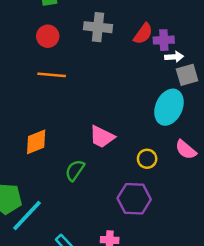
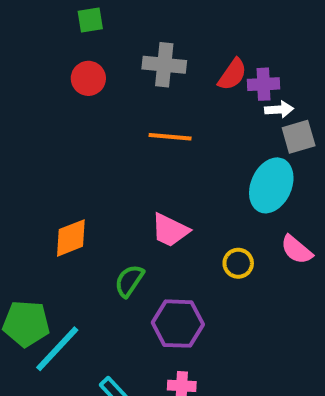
orange line: (52, 75) -> (170, 137), moved
purple hexagon: (134, 199) -> (178, 324), moved

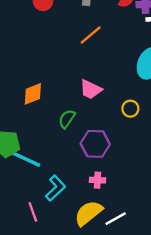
orange line: (170, 137) -> (91, 35), turned -45
cyan line: (57, 349) -> (25, 159), turned 72

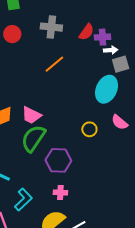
pink trapezoid: (91, 89) -> (31, 115), moved
green semicircle: (67, 119) -> (33, 138), size x1.6

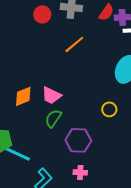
red circle: (12, 34) -> (42, 14), moved
green semicircle: (33, 138) -> (53, 118), size x0.7

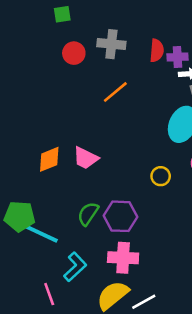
red semicircle: (106, 12) -> (157, 51), turned -30
green semicircle: (53, 118) -> (88, 214), moved
pink cross: (80, 172) -> (123, 258), size x1.6

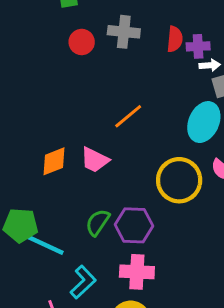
orange line: (115, 92) -> (128, 116), moved
yellow circle: (161, 176) -> (179, 180), size x2.0

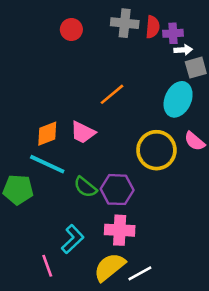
gray cross: (124, 32) -> (125, 23), moved
green semicircle: (98, 222) -> (85, 187), turned -85
cyan line: (44, 244) -> (47, 164), moved

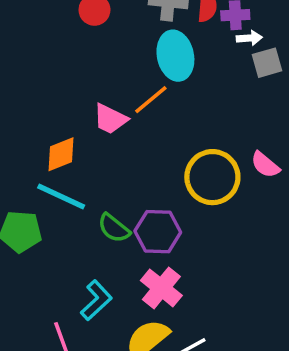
cyan ellipse: (178, 99) -> (175, 56), moved, turned -36
pink trapezoid: (83, 132) -> (110, 119), moved
pink cross: (120, 230) -> (161, 288), turned 36

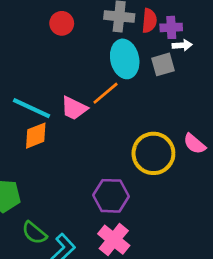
gray square: (267, 63) -> (163, 64), moved
cyan line: (61, 196) -> (32, 108), moved
green semicircle: (114, 228) -> (34, 233), moved

